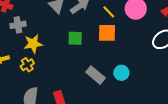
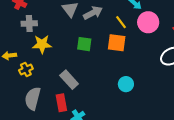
yellow cross: (27, 65) -> (26, 70), moved
gray rectangle: (95, 75) -> (69, 80), moved

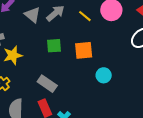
orange square: (117, 43) -> (84, 50), moved

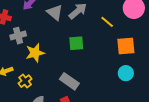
yellow line: (85, 16) -> (107, 22), moved
orange square: (84, 50) -> (126, 46), moved

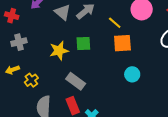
gray cross: (18, 36) -> (19, 42), moved
orange square: (126, 46) -> (122, 43), moved
yellow star: (35, 53) -> (59, 51), moved

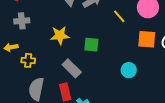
green square: (83, 43) -> (91, 45), moved
orange square: (122, 43) -> (147, 39), moved
yellow cross: (31, 80) -> (28, 60), turned 32

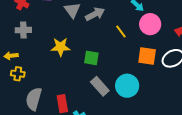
yellow cross: (28, 60) -> (18, 74), moved
gray rectangle: (72, 68) -> (100, 86), moved
cyan circle: (129, 70) -> (127, 86), size x1.5

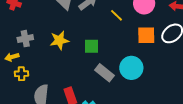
gray cross: (23, 30) -> (25, 39), moved

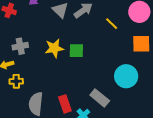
green square: (92, 46) -> (76, 51), moved
gray rectangle: (105, 73) -> (100, 98), moved

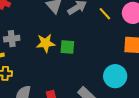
yellow line: (112, 24) -> (105, 14), moved

